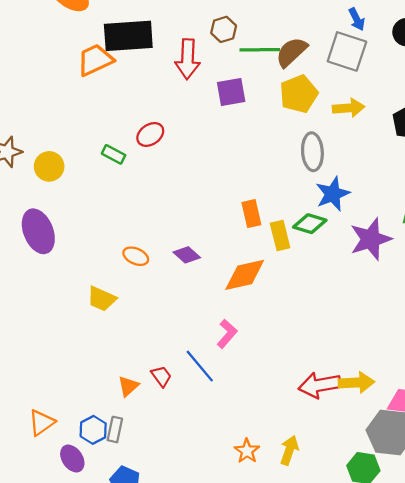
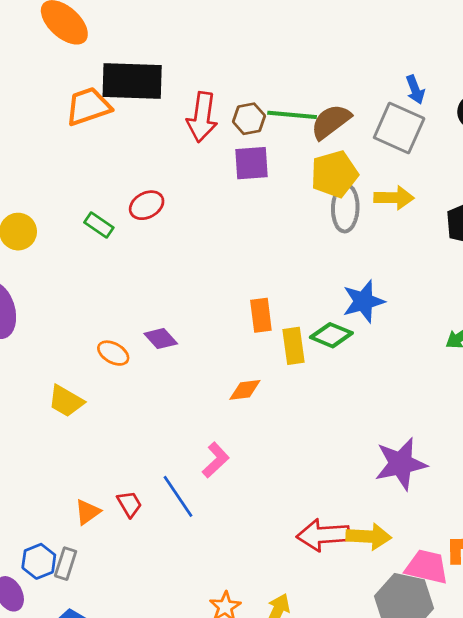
brown hexagon: (224, 29) -> (249, 119), moved
gray ellipse: (312, 152) -> (345, 208), moved
purple star: (371, 239) -> (401, 464), moved
purple diamond: (187, 255) -> (161, 339), moved
orange diamond: (245, 275) -> (245, 390), size x0.6

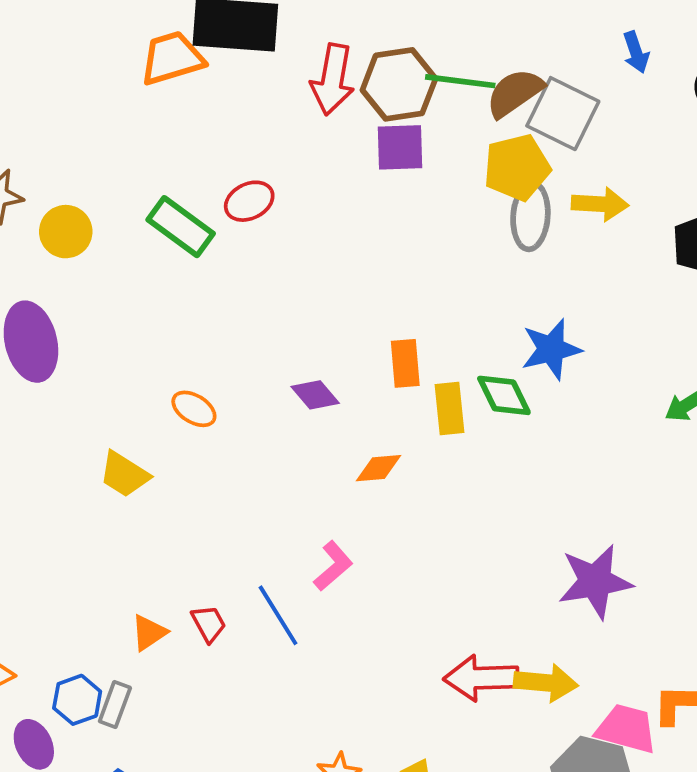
brown hexagon: (249, 119) -> (399, 84), size x1.6
gray square: (399, 128) -> (563, 114), moved
green rectangle: (99, 225) -> (181, 227), size x1.6
green diamond: (331, 335) -> (504, 395), turned 39
purple diamond: (161, 339) -> (315, 395), moved

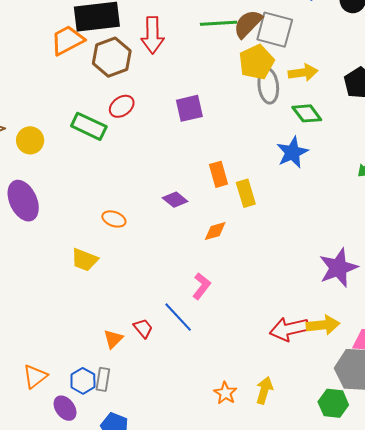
brown hexagon: (399, 84) -> (112, 57), moved
purple square: (400, 147) -> (189, 108), moved
green diamond: (504, 395) -> (307, 113), moved

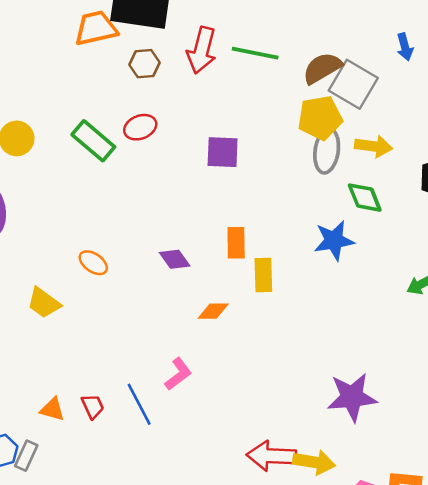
green line: (219, 23) -> (255, 53), moved
brown hexagon: (112, 57) -> (144, 64), size x0.6
orange triangle: (113, 339) -> (52, 409), turned 45

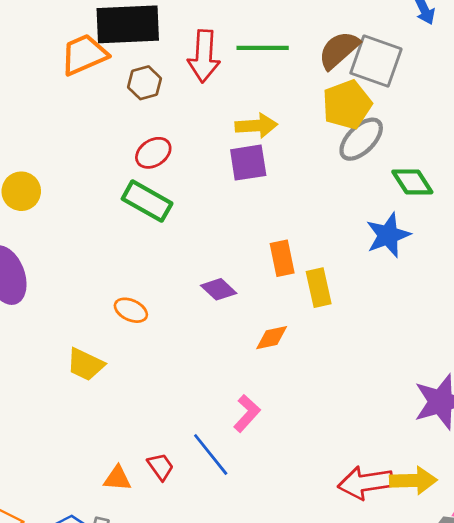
green rectangle: (93, 141) -> (147, 201), moved
yellow arrow: (374, 146) -> (256, 126), moved
gray ellipse: (327, 151) -> (361, 139), turned 48

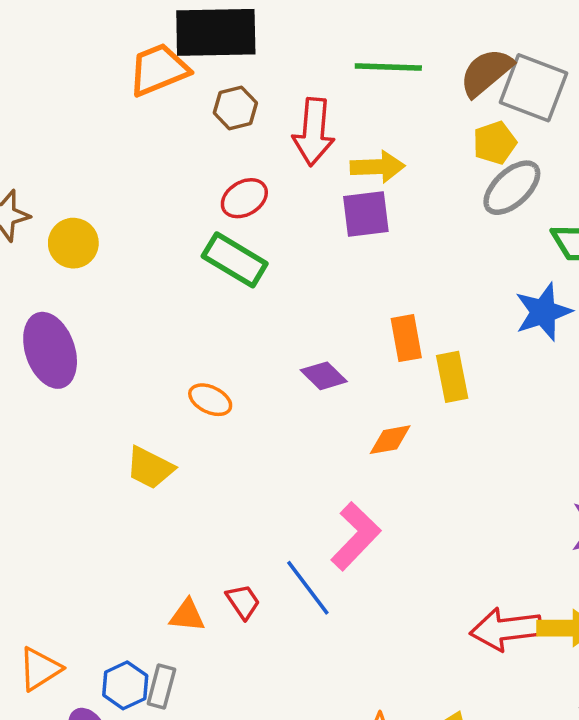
red arrow: (204, 56) -> (314, 132), moved
yellow pentagon: (347, 105) -> (495, 143), size x0.7
pink L-shape: (247, 413) -> (356, 536), size x1.4

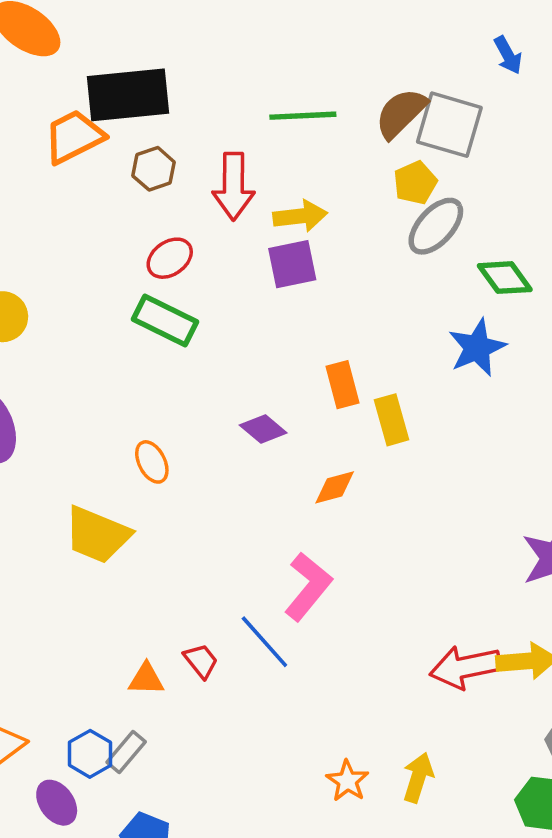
orange ellipse: (210, 400) -> (152, 462), turned 42
yellow trapezoid: (150, 468) -> (97, 535), size x1.4
gray rectangle: (161, 686) -> (126, 752), turned 30

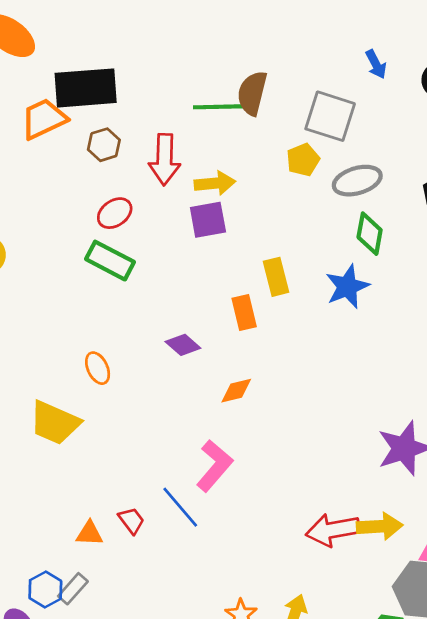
brown semicircle: (401, 113) -> (252, 93), moved, turned -33
gray ellipse: (436, 226) -> (357, 181), moved, turned 30
green diamond: (505, 278) -> (370, 234), turned 45
yellow rectangle: (391, 420) -> (276, 277), moved

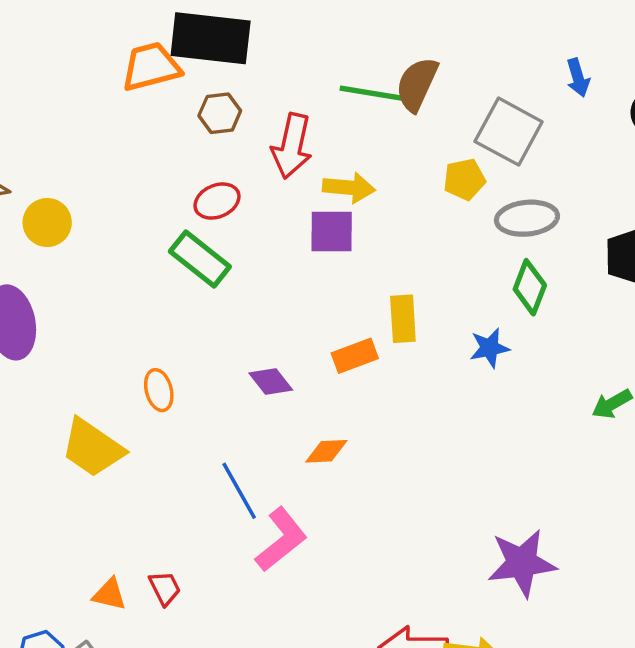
blue star: (347, 287) -> (490, 348), size x0.7
orange rectangle: (244, 313) -> (355, 356), turned 72
blue line: (180, 507) -> (239, 491), moved

